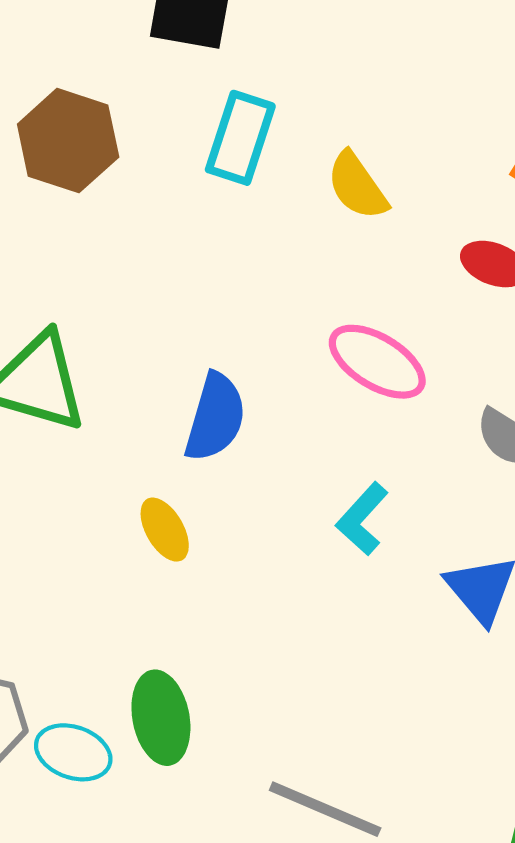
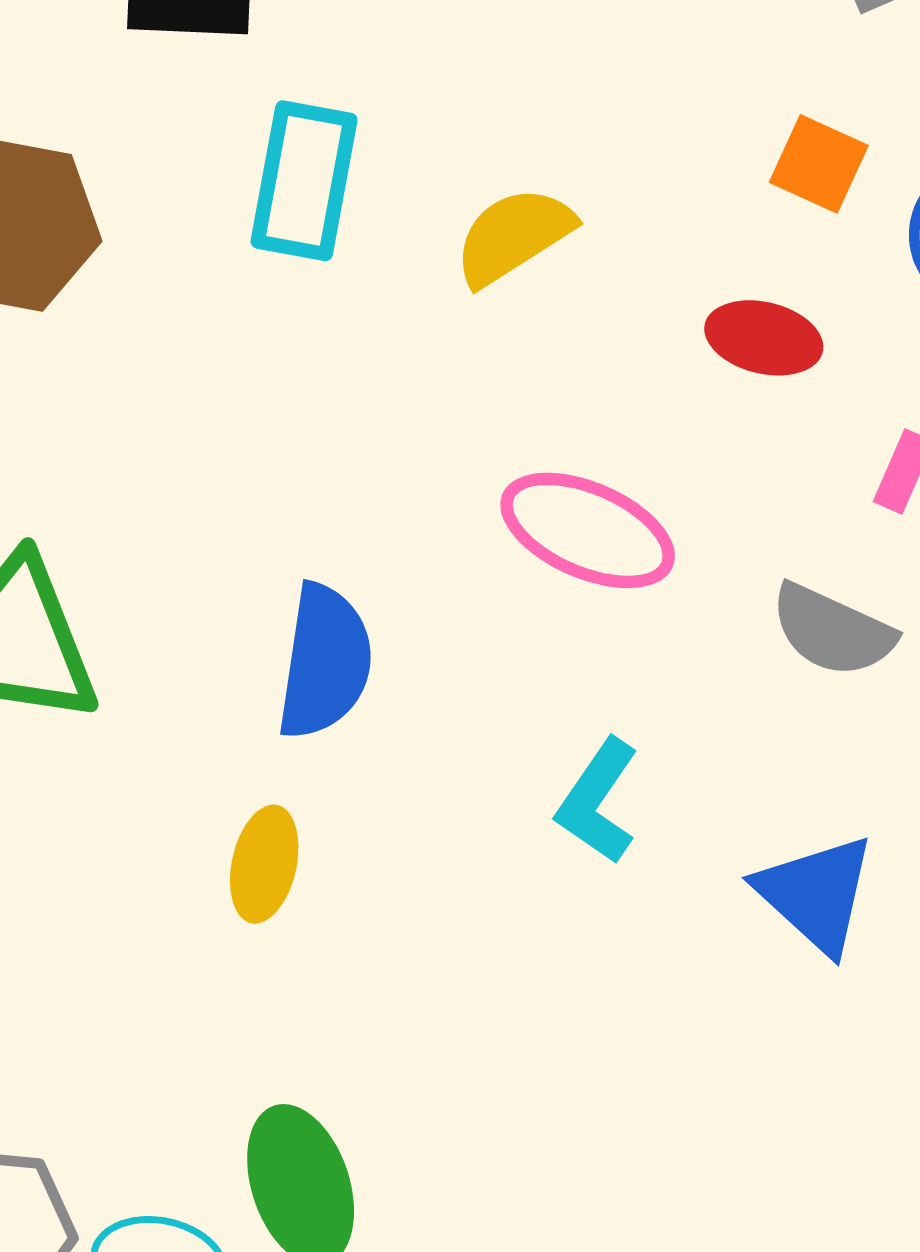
yellow semicircle: (357, 186) -> (514, 236), turned 100
yellow ellipse: (165, 530) -> (264, 864), turned 50

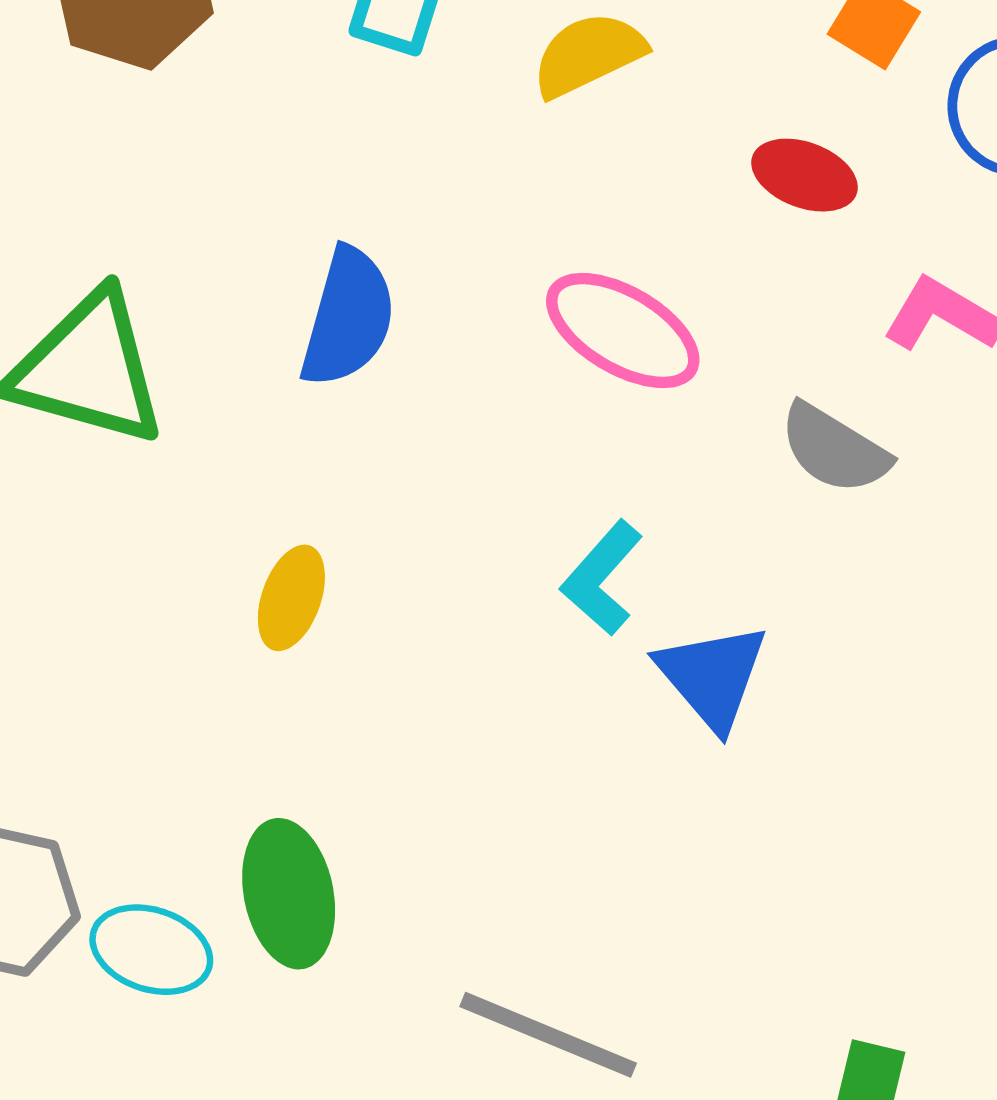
blue semicircle: (325, 662) -> (348, 317), moved
blue triangle: (816, 894) -> (712, 676), moved

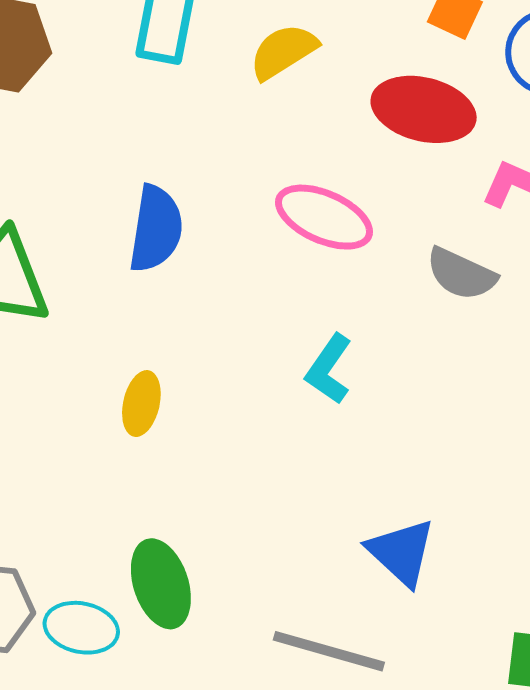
red ellipse: (804, 175) -> (424, 109), size x1.6
blue triangle: (712, 676) -> (401, 552), moved

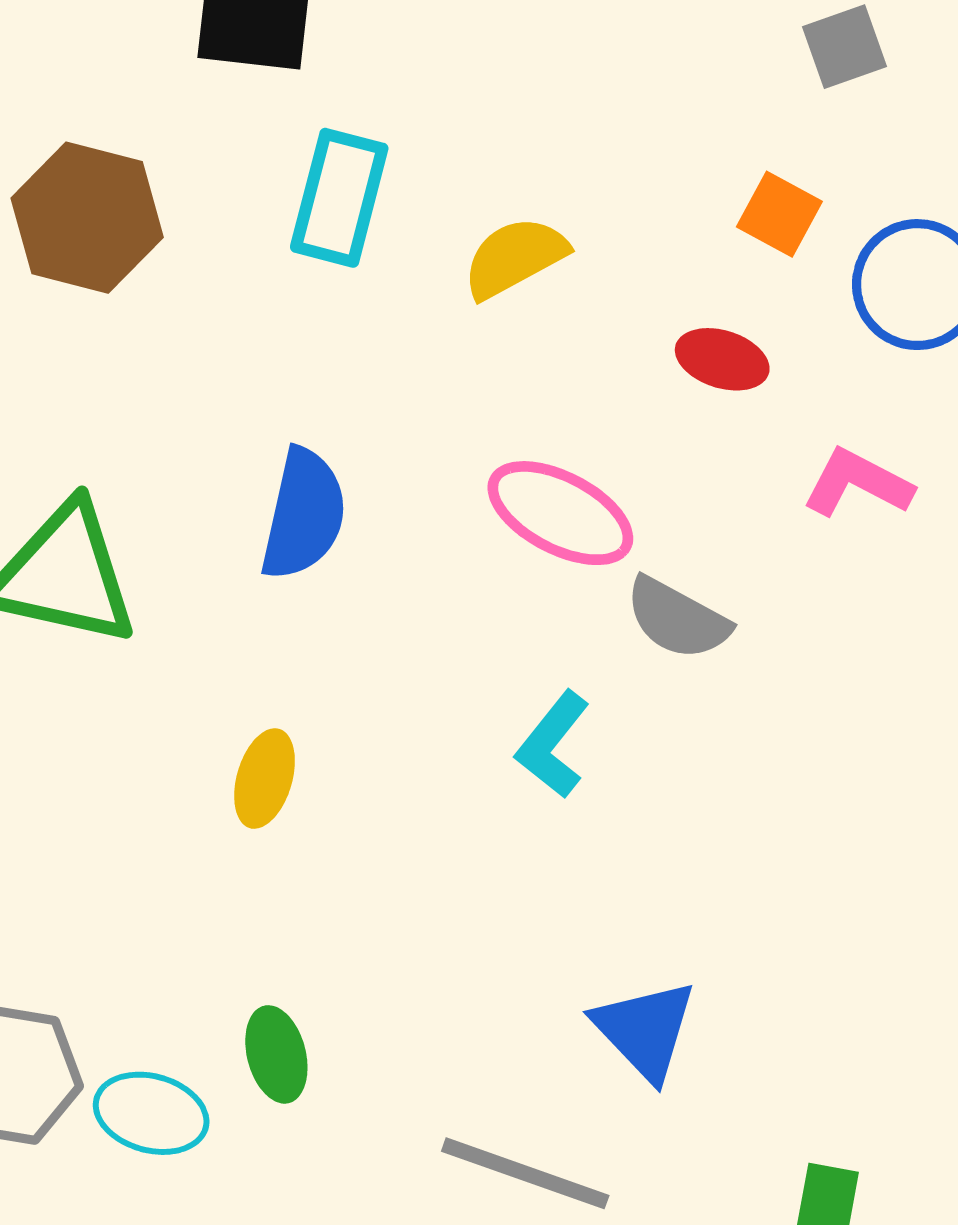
red ellipse: (424, 109) -> (722, 359), size x0.6
gray semicircle: (461, 274) -> (677, 619), moved
green ellipse: (161, 584) -> (276, 1054), size x0.7

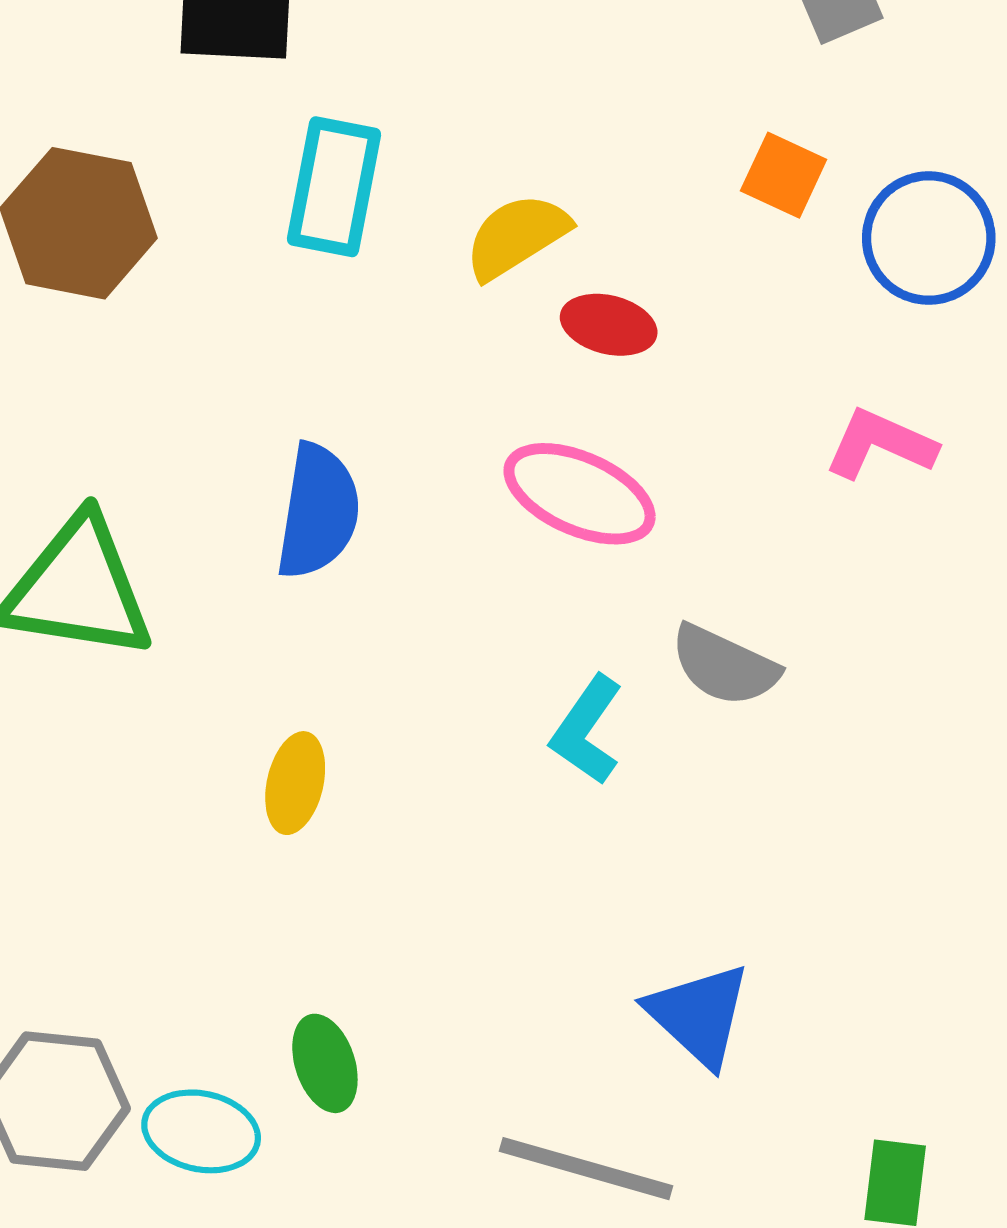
red ellipse: (722, 359) -> (609, 325), moved
gray semicircle: (677, 619) -> (725, 665), moved

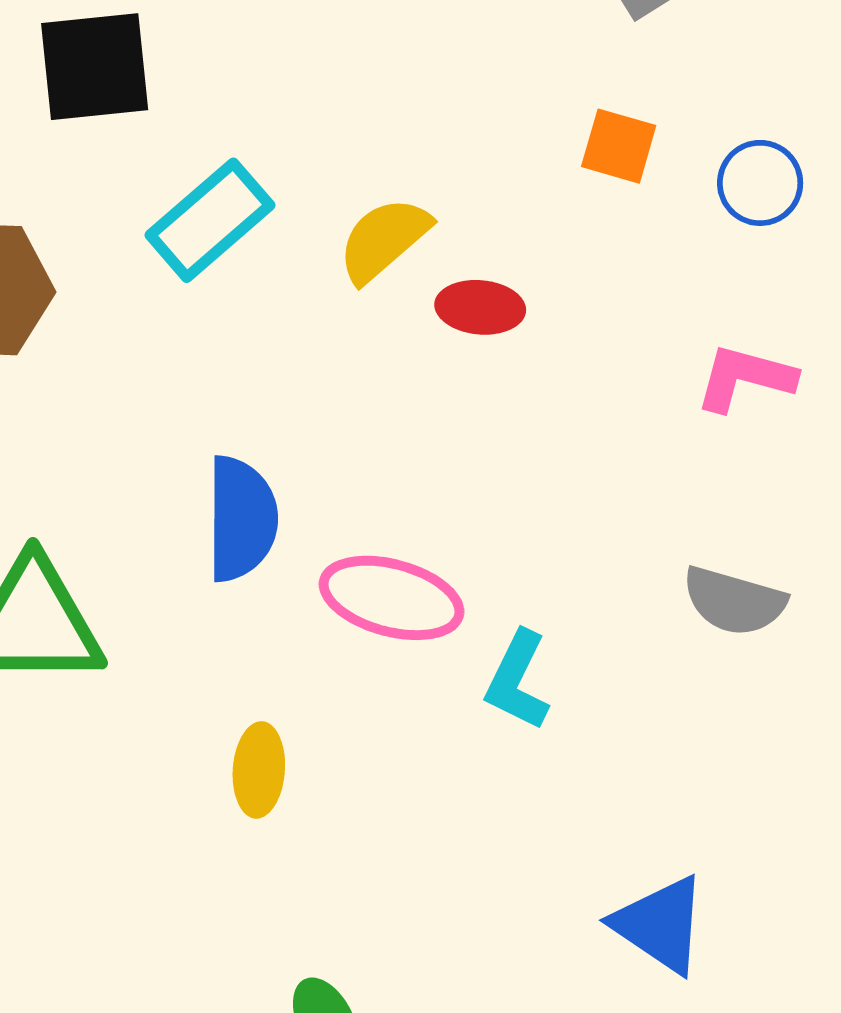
cyan rectangle: (334, 187) -> (210, 220), turned 47
blue circle: (929, 238) -> (760, 183), size x0.7
pink ellipse: (580, 494) -> (392, 598), moved
gray semicircle: (725, 665) -> (734, 601), moved

